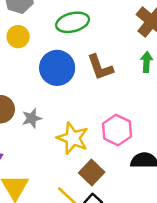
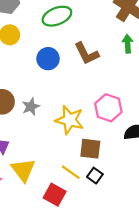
blue circle: (57, 68) -> (48, 59), size x0.7
brown square: (92, 173) -> (90, 149), turned -30

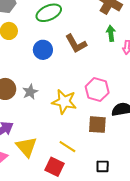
brown square: (90, 149) -> (97, 125), moved
black square: (95, 176) -> (103, 166), moved, turned -32

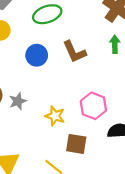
yellow star: (64, 102) -> (55, 116), size x0.7
brown square: (97, 125) -> (76, 144), moved

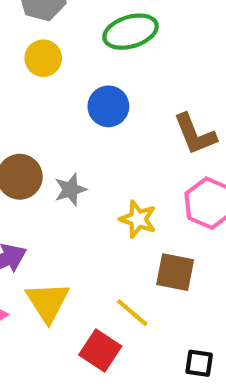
brown L-shape: (74, 52) -> (195, 134), moved

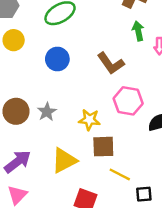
brown square: (175, 272) -> (103, 147), moved
yellow triangle: (48, 302) -> (64, 160), moved, turned 48
yellow line: (132, 313) -> (120, 174), moved

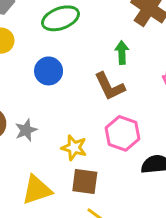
green arrow: (138, 31) -> (122, 53), moved

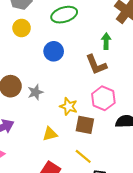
brown square: (85, 181) -> (85, 125), moved
yellow triangle: (37, 190) -> (50, 134), moved, size x0.7

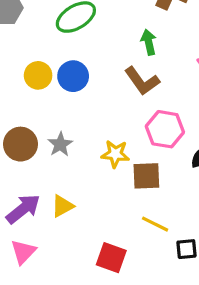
yellow circle: (22, 28) -> (38, 75), moved
yellow triangle: (50, 134) -> (62, 206), moved

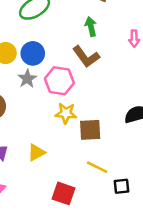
pink hexagon: (165, 129) -> (59, 81), moved
gray star: (60, 144) -> (27, 79), moved
yellow triangle: (62, 206) -> (36, 152), moved

